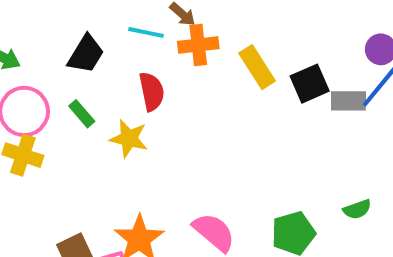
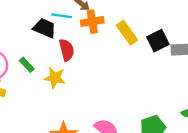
black trapezoid: (86, 54) -> (45, 28), moved, turned -95

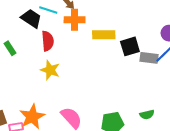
yellow rectangle: (127, 33) -> (104, 35), turned -65
yellow star: (55, 78) -> (50, 70), moved

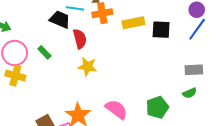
black square: (130, 46) -> (161, 30), turned 30
gray rectangle: (149, 58) -> (194, 70), moved

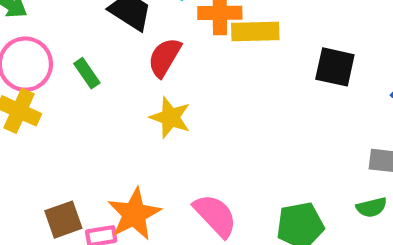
yellow rectangle: (133, 23) -> (255, 31), moved
red semicircle: (80, 39) -> (164, 57), turned -144

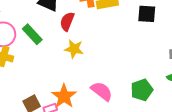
green rectangle: (87, 73) -> (32, 34), size x1.5

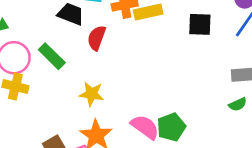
yellow star: (74, 49) -> (91, 94), moved
green pentagon: (142, 90) -> (171, 127), moved

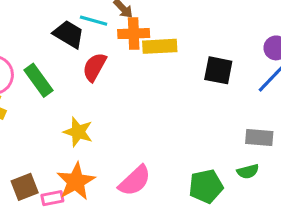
pink semicircle: (145, 127) -> (135, 181), turned 92
green pentagon: (171, 127) -> (206, 186), moved

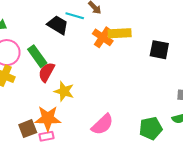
orange cross: (134, 34) -> (103, 37), moved, turned 36
red semicircle: (94, 67) -> (46, 72), moved
orange star: (76, 181) -> (48, 118), moved, turned 30

